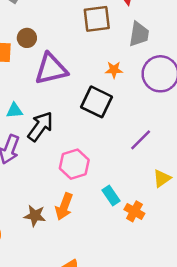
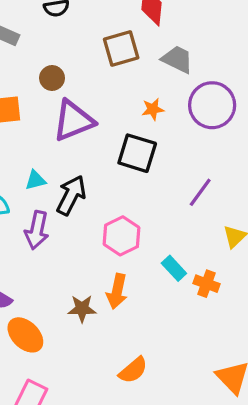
gray trapezoid: (139, 34) -> (177, 59), turned -64
brown circle: (27, 38) -> (52, 78), moved

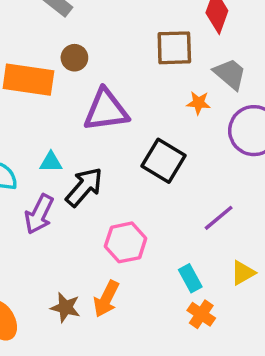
brown circle: (52, 78) -> (74, 58), moved
orange star: (153, 109) -> (199, 103), moved
cyan rectangle: (174, 268) -> (190, 278), moved

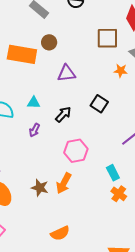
purple triangle: (106, 110) -> (67, 73), size x0.7
black square: (164, 161) -> (99, 104), size x0.7
black arrow: (84, 187) -> (63, 114), moved, size x0.7
purple arrow: (39, 214) -> (34, 130), moved, size x0.6

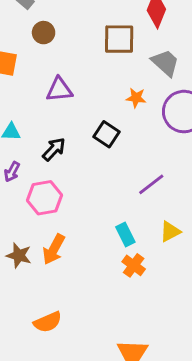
brown circle: (49, 42) -> (44, 33), moved
orange star: (121, 71) -> (136, 98), moved
pink hexagon: (76, 151) -> (45, 198), moved

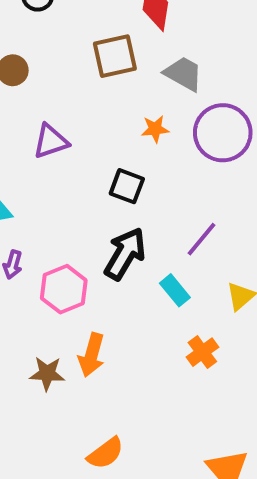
black arrow: (54, 149) -> (125, 254), moved, size x1.5
cyan rectangle: (125, 235) -> (175, 290), moved
orange cross: (134, 265) -> (202, 352), turned 30

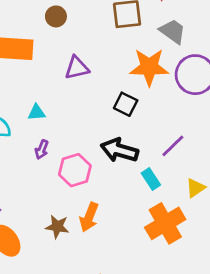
orange star: (155, 129) -> (149, 67), size x2.0
black arrow: (125, 254) -> (119, 150), turned -111
orange cross: (202, 352) -> (165, 223), size x1.8

